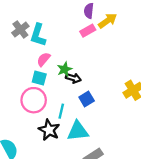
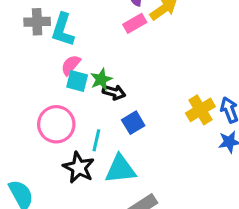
gray cross: (20, 30) -> (37, 22), turned 35
cyan square: (39, 78) -> (77, 81), moved

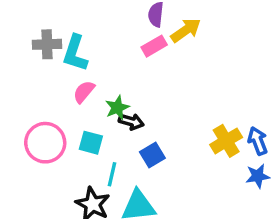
cyan square: (77, 81) -> (91, 143), moved
pink circle: (56, 124) -> (45, 143), moved

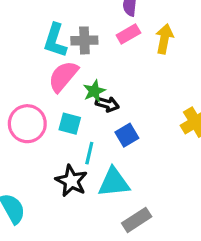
yellow arrow: (186, 30) -> (164, 39), moved, turned -44
gray cross: (47, 44) -> (84, 40), moved
pink semicircle: (84, 92) -> (63, 76), size x1.5

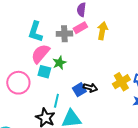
gray cross: (84, 40) -> (64, 34), moved
black arrow: (107, 104) -> (90, 88), moved
cyan square: (70, 124) -> (44, 72), moved

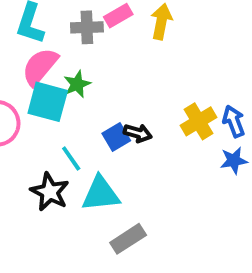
cyan square: (44, 72) -> (48, 102), size x1.5
cyan line: (56, 101) -> (71, 159), turned -48

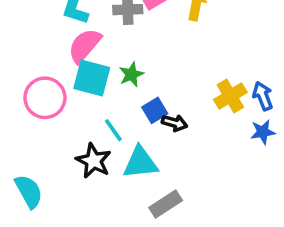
green star: (77, 84) -> (131, 74), moved
black arrow: (138, 133) -> (175, 123), moved

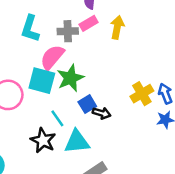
pink semicircle: (85, 46) -> (52, 57), moved
green star: (131, 74) -> (70, 78), size x1.5

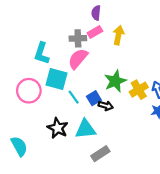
cyan L-shape: (30, 29) -> (42, 53), moved
pink semicircle: (52, 57) -> (78, 59), moved
green star: (70, 78) -> (115, 81), moved
cyan line: (57, 118) -> (74, 97), moved

